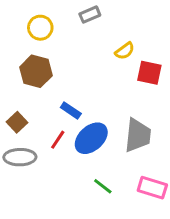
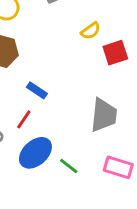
red square: (149, 73) -> (115, 53), turned -30
blue ellipse: (91, 138) -> (35, 153), moved

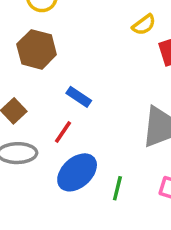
green line: (69, 166) -> (117, 188), turned 66

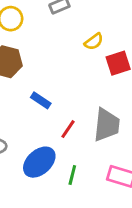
red line: (63, 132) -> (68, 129), moved

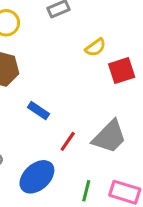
gray trapezoid: (107, 125) -> (109, 137), turned 39
green line: (72, 175) -> (86, 191), moved

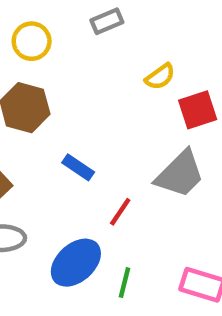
gray trapezoid: (109, 137) -> (180, 174), moved
green line: (86, 191) -> (125, 283), moved

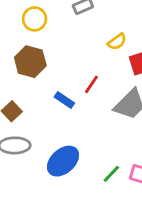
red line: (120, 212) -> (91, 84), moved
green line: (125, 283) -> (111, 174), moved, turned 30

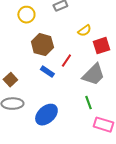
brown hexagon: (30, 62) -> (42, 45), moved
green line: (111, 174) -> (88, 103), moved, turned -64

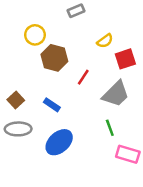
yellow circle: (26, 15) -> (35, 35), moved
blue rectangle: (47, 72) -> (52, 105), moved

